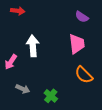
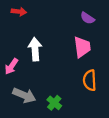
orange semicircle: (84, 75) -> (90, 80), turned 42
gray arrow: (23, 89) -> (24, 95), size x1.5

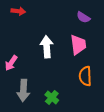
white arrow: (35, 49) -> (47, 47), moved
gray arrow: (24, 95) -> (23, 90), turned 70

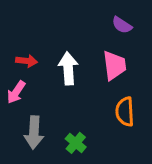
red arrow: (18, 11) -> (26, 61), moved

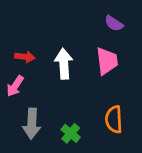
orange semicircle: (125, 112) -> (114, 119), moved

